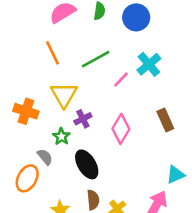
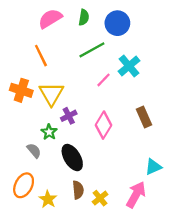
green line: (96, 59) -> (92, 50), moved
orange cross: (26, 111) -> (21, 90), moved
orange ellipse: (27, 178) -> (24, 185), moved

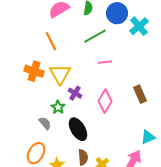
cyan cross: (129, 66) -> (139, 26), moved
pink line: (103, 80) -> (105, 62), turned 40
purple cross: (69, 116) -> (75, 93), turned -32

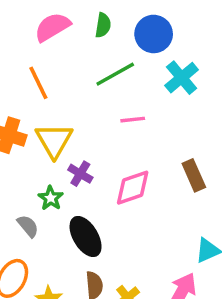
cyan cross: (139, 26) -> (182, 78), moved
pink diamond: (105, 101) -> (133, 188), turned 40

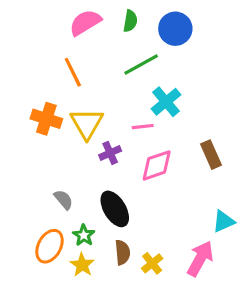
cyan cross: (182, 78) -> (166, 102), moved
pink line: (133, 120) -> (143, 127), moved
purple cross: (80, 174) -> (110, 153), turned 35
green star: (51, 198) -> (84, 235), moved

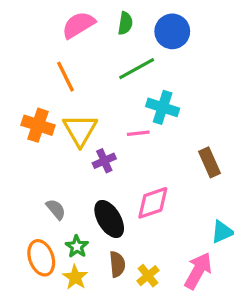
cyan cross: (166, 102) -> (163, 107), turned -32
pink diamond: (157, 165) -> (153, 203), moved
orange ellipse: (50, 246) -> (41, 258), turned -48

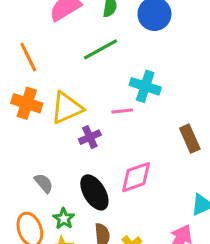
green line: (137, 69) -> (101, 49), moved
orange line: (66, 77) -> (28, 57), moved
yellow triangle: (80, 130) -> (67, 108), turned 36

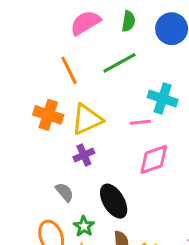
orange line: (28, 57) -> (69, 70), moved
purple cross: (90, 137) -> (84, 155), moved
pink diamond: (136, 177) -> (154, 159), moved

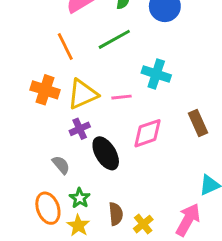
pink line: (140, 122) -> (122, 97), moved
black ellipse: (114, 201) -> (106, 153), moved

